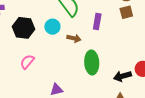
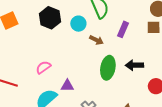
pink semicircle: (27, 62) -> (43, 67), moved
black arrow: (122, 76) -> (134, 65), moved

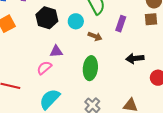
green ellipse: (108, 68) -> (90, 68), moved
purple triangle: (67, 86) -> (56, 51), moved

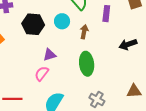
brown arrow: (95, 36) -> (84, 32), turned -88

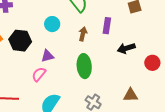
purple rectangle: (106, 14) -> (107, 26), moved
cyan circle: (62, 21) -> (52, 24), moved
black hexagon: (33, 24) -> (20, 41), moved

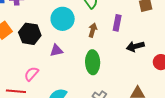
cyan circle: (52, 24) -> (63, 19), size x1.5
pink semicircle: (39, 74) -> (31, 74), moved

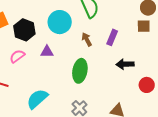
brown arrow: (93, 30) -> (87, 39), turned -56
pink semicircle: (31, 74) -> (17, 56), moved

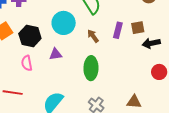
brown square: (144, 26) -> (138, 28), moved
pink semicircle: (17, 56) -> (27, 63), turned -56
black arrow: (125, 64) -> (151, 43), moved

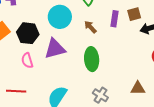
purple triangle: (56, 54) -> (55, 49), size x1.6

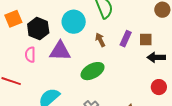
green ellipse: (92, 59) -> (93, 71), turned 50

